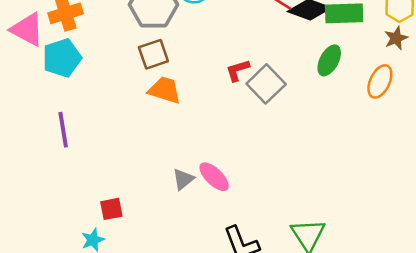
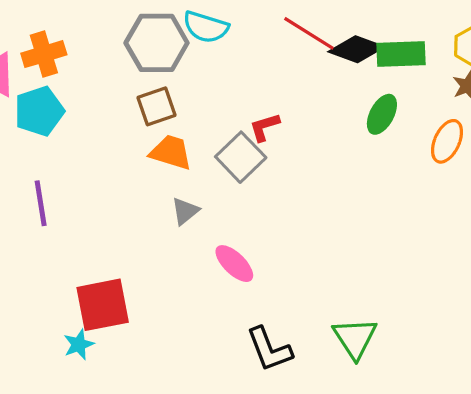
gray square: (266, 84) -> (241, 157), moved
gray triangle: (183, 179) -> (185, 211), moved
red square: (111, 209) -> (103, 305), size x1.8

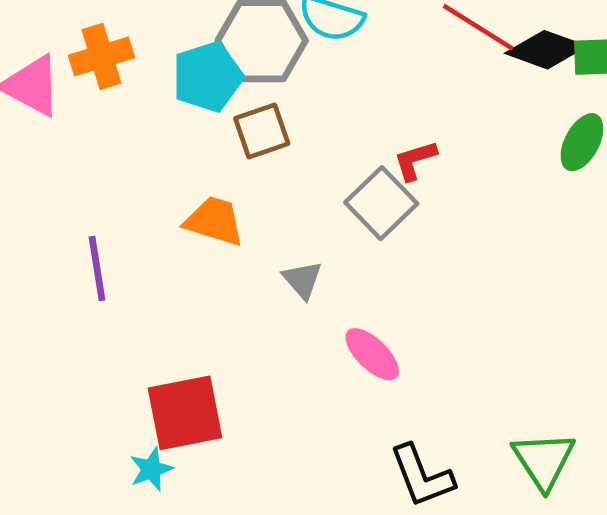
cyan pentagon: (39, 111) -> (208, 77), moved
orange trapezoid: (171, 152) -> (214, 221), moved
gray triangle: (185, 211) -> (302, 280), turned -32

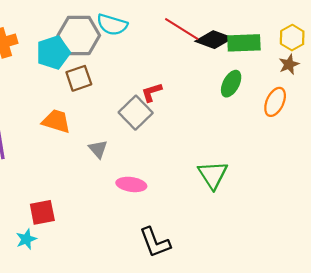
pink ellipse: (372, 354) -> (131, 184), turned -36
red square: (185, 413) -> (42, 212), size x0.7
green triangle: (544, 460) -> (213, 175), moved

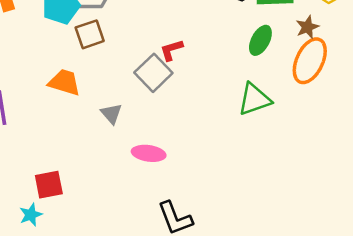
brown star: (289, 64) -> (307, 27), moved
orange ellipse: (275, 102) -> (310, 61), size x1.4
green triangle: (213, 175) -> (254, 99), moved, turned 44

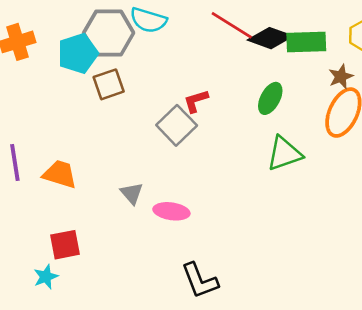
green ellipse: (260, 40) -> (270, 98), moved
orange trapezoid: (64, 82) -> (60, 174), moved
gray triangle: (111, 114) -> (132, 193), moved

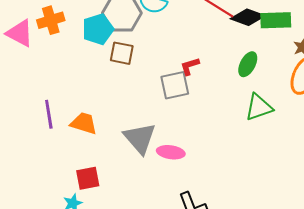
brown square: (109, 84) -> (122, 53), turned 30
gray square: (177, 125) -> (175, 85), turned 32
gray triangle: (132, 193) -> (140, 138), size x1.8

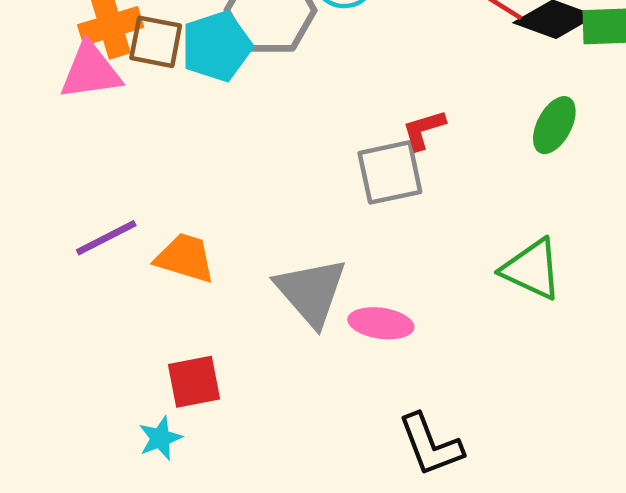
pink triangle: (20, 33) -> (90, 71), moved, turned -36
brown square: (122, 53) -> (156, 42), moved
green triangle: (259, 107) -> (532, 269), moved, turned 44
purple line: (49, 114) -> (106, 238), turned 72

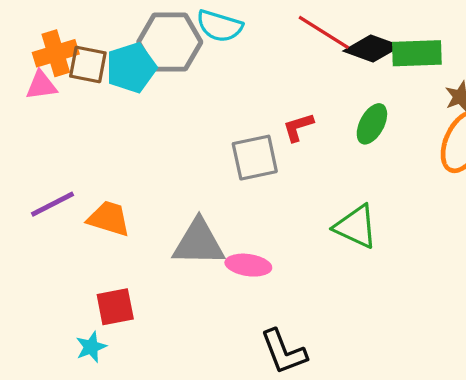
pink triangle: (90, 71) -> (41, 85), size x0.7
red L-shape: (424, 130) -> (298, 127), moved
gray triangle: (311, 292) -> (199, 243), turned -48

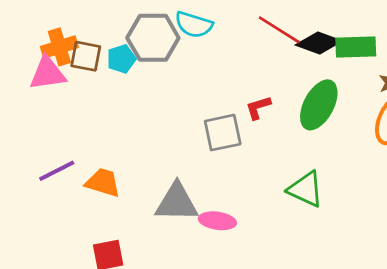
cyan pentagon: (131, 68) -> (121, 59), size x0.7
pink triangle: (41, 85) -> (48, 73), size x1.4
green ellipse: (372, 124) -> (319, 105), size x1.5

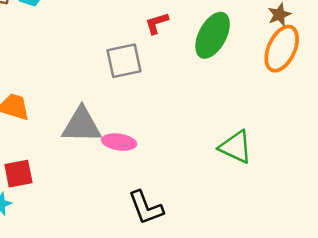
red L-shape: (258, 108) -> (157, 23), moved
green triangle: (306, 189) -> (236, 147), moved

